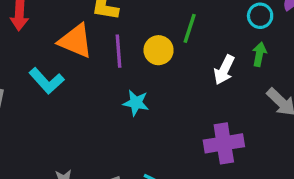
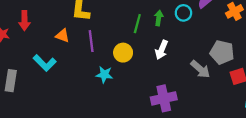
orange triangle: (76, 41) -> (62, 36), size x0.6
yellow circle: (159, 50) -> (123, 53), moved
green arrow: (259, 54) -> (159, 18), moved

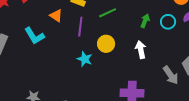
green line: (137, 24) -> (108, 13), moved, turned 36
white arrow: (162, 50) -> (141, 50), turned 132

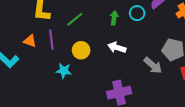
orange triangle: (56, 16) -> (30, 41), moved
white arrow: (141, 50) -> (117, 47), turned -48

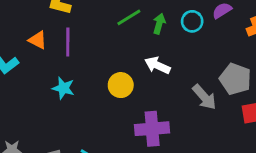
green line: (75, 19) -> (129, 17), moved
yellow circle: (81, 50) -> (121, 85), moved
cyan star: (64, 71) -> (63, 88), moved

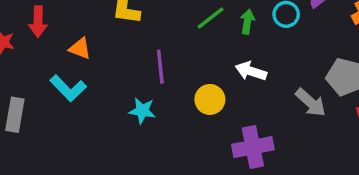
orange triangle: (38, 40) -> (80, 49), moved
purple line: (68, 42) -> (160, 67), moved

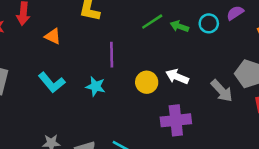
green arrow: (247, 22) -> (179, 26), turned -84
white arrow: (251, 71) -> (177, 77), moved
cyan L-shape: (68, 88) -> (52, 83), moved

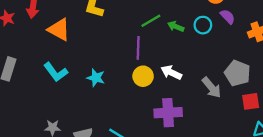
purple semicircle: (235, 13) -> (228, 17), turned 77
orange triangle: (53, 36) -> (59, 30), size x1.5
purple line: (112, 55) -> (138, 48), moved

